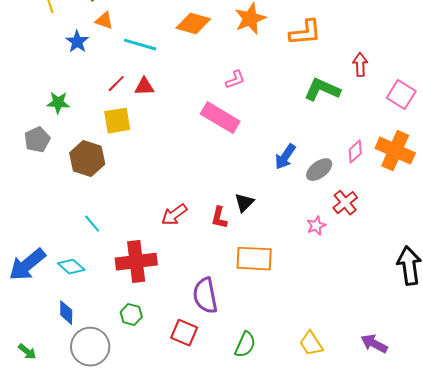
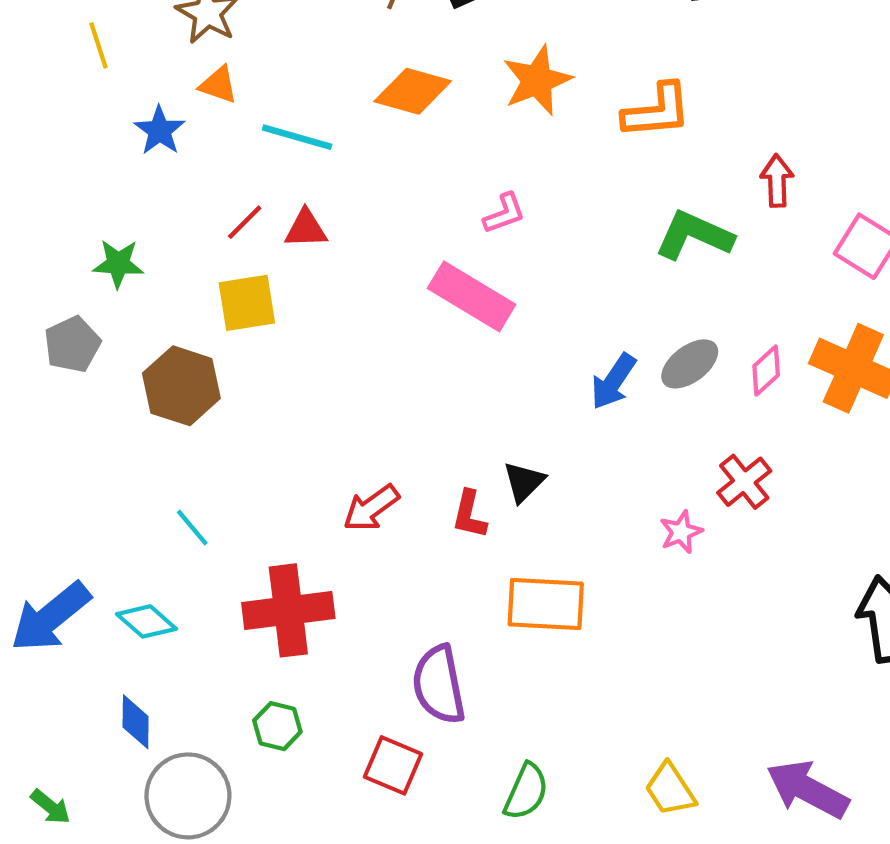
gray ellipse: (319, 170) -> (690, 364), moved
purple arrow: (374, 344) -> (808, 789), size x1.4

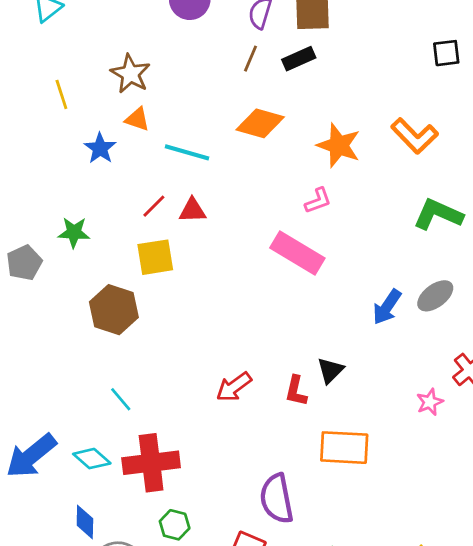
orange star: (537, 80) -> (339, 145), moved, turned -30
orange L-shape: (657, 111) -> (415, 136), turned 51
gray pentagon: (72, 344) -> (24, 263), moved
red cross: (288, 610) -> (151, 463), moved

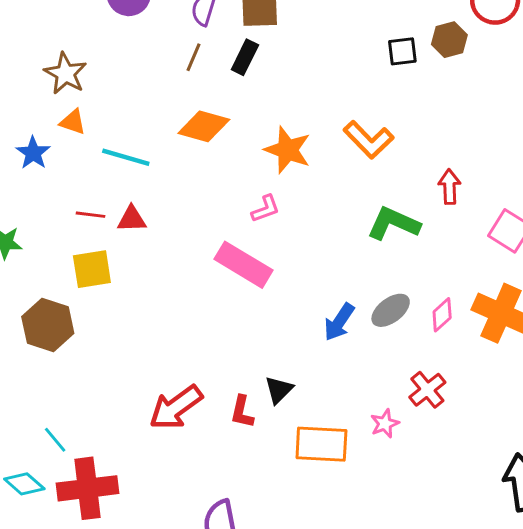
black rectangle: (299, 59) -> (245, 57), turned -40
red line: (154, 206) -> (90, 215), turned 52
red arrow: (234, 387) -> (176, 407), size x1.4
cyan line: (121, 399) -> (55, 440), moved
orange rectangle: (344, 448) -> (321, 444), moved

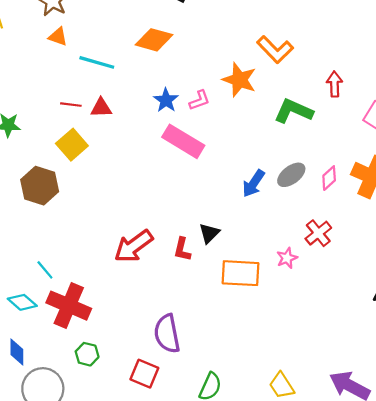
orange star: (288, 150) -> (239, 80), moved
blue star: (33, 153) -> (166, 100), moved
yellow square: (92, 269) -> (72, 145), turned -32
red cross: (88, 488) -> (69, 306), turned 30

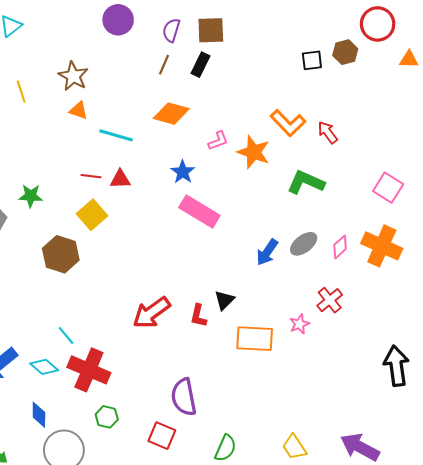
red arrow: (335, 84) -> (328, 132), moved, turned -35
pink L-shape: (199, 100) -> (218, 141), moved

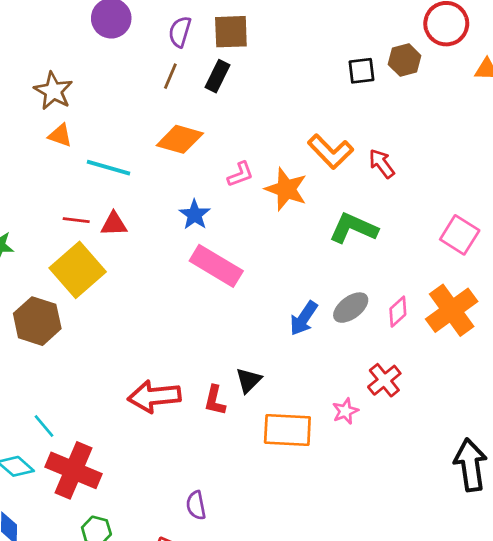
yellow square: (92, 215) -> (78, 270), size x1.4
orange cross: (382, 246) -> (452, 310), turned 30
red arrow: (151, 313) -> (154, 396), turned 30
purple semicircle: (184, 397) -> (196, 505), size x0.6

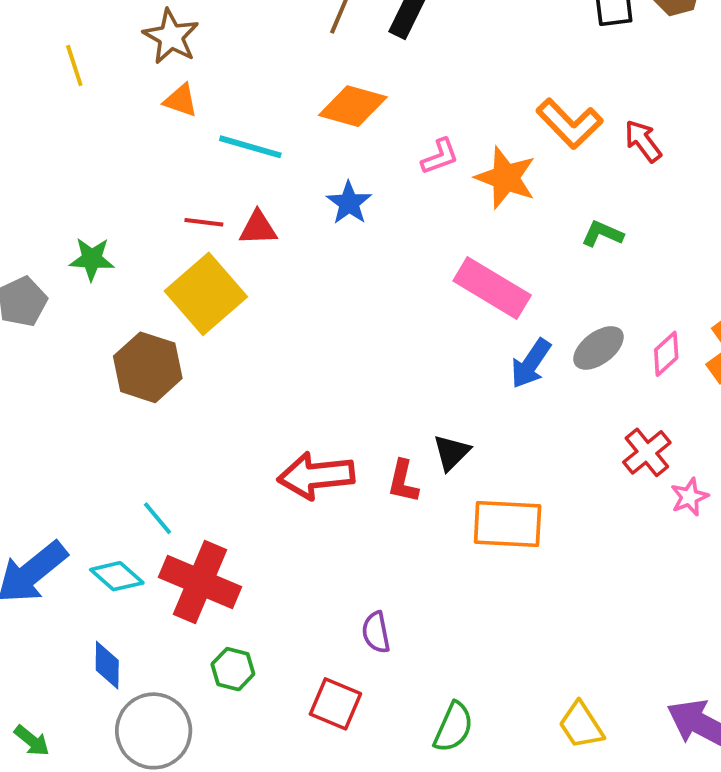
blue star: (195, 215) -> (349, 203), moved
green L-shape: (353, 228) -> (602, 234), size x0.6
pink rectangle: (216, 266) -> (492, 288), moved
pink star: (345, 411) -> (689, 497), moved

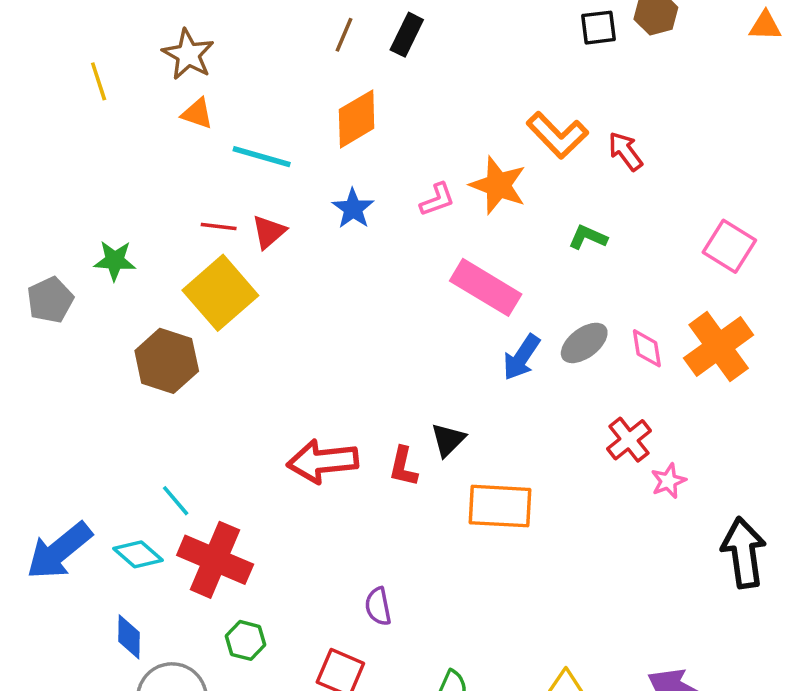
orange diamond: (353, 106) -> (357, 119), turned -46
pink L-shape: (440, 156) -> (437, 200), moved
red triangle: (258, 228) -> (269, 232), turned -39
pink diamond: (666, 354) -> (647, 348), turned -57

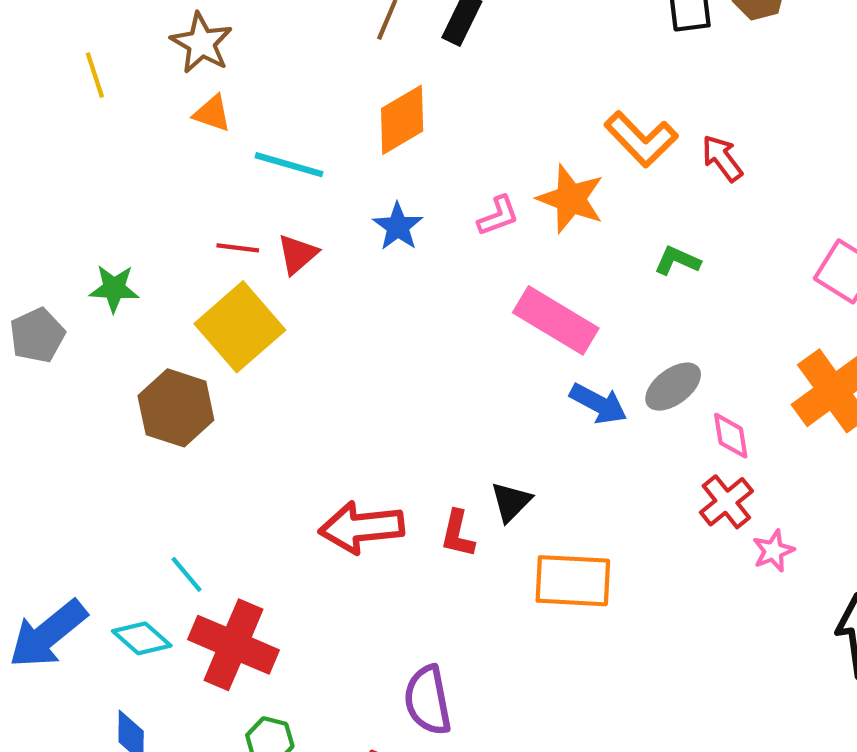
pink diamond: (647, 348) -> (731, 436), moved
blue arrow: (521, 357) -> (598, 404), turned -96
purple semicircle: (378, 606) -> (428, 700), size x1.5

